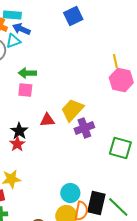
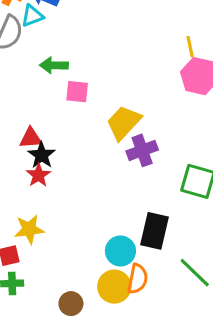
pink square: (25, 90) -> (77, 92), moved
red triangle: (47, 120) -> (31, 138), moved
black rectangle: (96, 203) -> (154, 231), moved

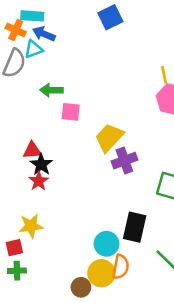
brown circle: (71, 304) -> (81, 287), moved

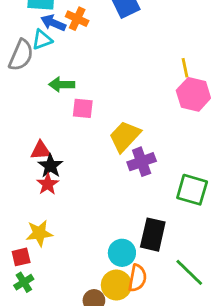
orange cross: (16, 30) -> (77, 19), moved
green cross: (17, 271) -> (24, 282), turned -30

